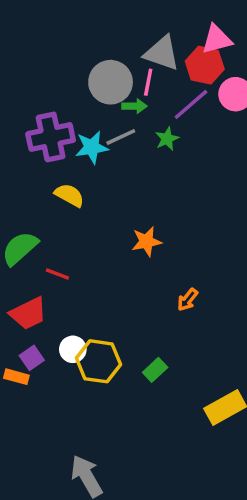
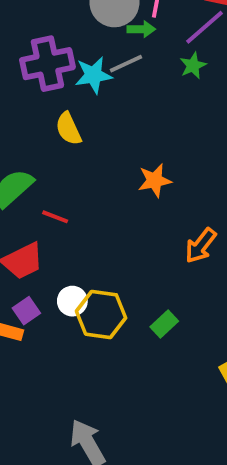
green star: (167, 139) -> (193, 66), moved
yellow semicircle: (69, 195) -> (68, 129), turned -144
orange arrow: (188, 300) -> (201, 246), size x1.4

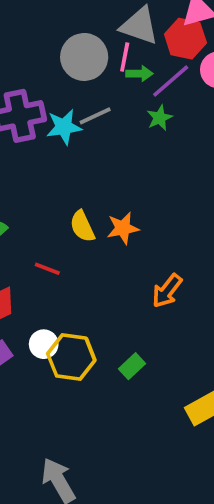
green arrow: (141, 29) -> (139, 74), moved
yellow semicircle: (68, 129) -> (82, 226), moved
red line: (55, 217) -> (47, 269), moved

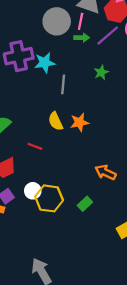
green arrow: (139, 74) -> (82, 38), moved
gray line: (95, 116) -> (63, 84), moved, turned -60
green star: (160, 118) -> (101, 72), moved
orange arrow: (167, 291) -> (106, 172), moved, turned 78

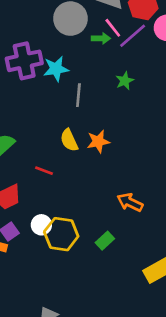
pink line: (81, 21) -> (113, 28), moved, turned -49

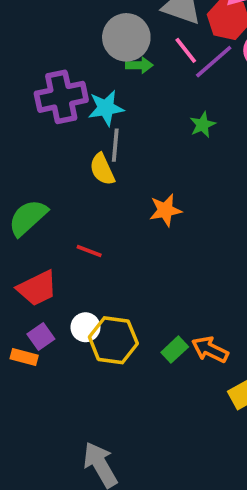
green arrow: (101, 38) -> (139, 65), moved
gray line: (78, 95) -> (115, 145), moved
yellow semicircle: (69, 140) -> (102, 169), moved
orange arrow: (130, 202) -> (210, 350), moved

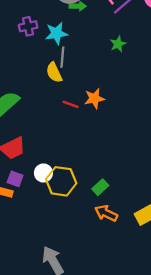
purple cross: (61, 97) -> (28, 26), size x0.6
red line: (89, 251) -> (71, 104), moved
purple square: (41, 337) -> (15, 179), turned -35
orange arrow: (210, 350) -> (106, 213), moved

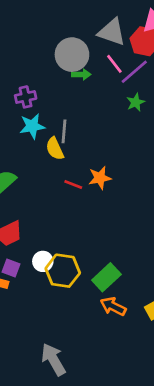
cyan star: (56, 33) -> (32, 126), moved
green star: (118, 44) -> (136, 102), moved
green rectangle: (100, 187) -> (106, 277), size x1.5

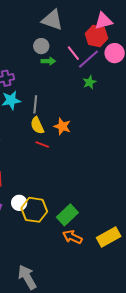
gray triangle: (112, 32) -> (52, 20), moved
gray circle: (72, 55) -> (41, 46), size x0.6
yellow semicircle: (55, 149) -> (37, 125), moved
orange star: (100, 178) -> (62, 126), moved, turned 30

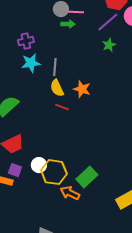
pink line: (73, 53) -> (76, 12), moved, turned -49
orange arrow: (72, 237) -> (70, 193), moved

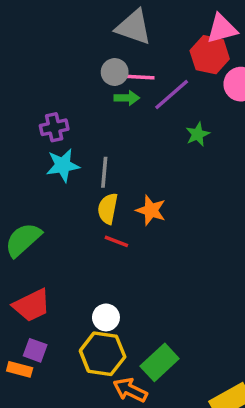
purple line: (108, 22) -> (172, 94), moved
yellow semicircle: (57, 88) -> (108, 209), turned 36
white circle: (39, 165) -> (106, 317), moved

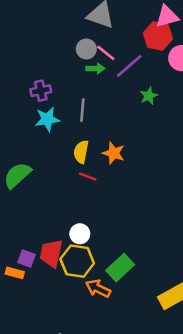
pink line: (141, 77) -> (106, 53), turned 36
gray line: (104, 172) -> (82, 110), moved
red trapezoid: (32, 305) -> (51, 253), moved, turned 128

